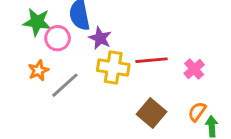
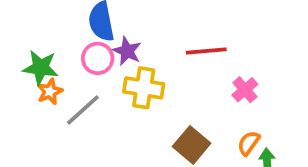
green star: (37, 22) -> (41, 68), moved
pink circle: (58, 38) -> (98, 58), moved
red line: (152, 60) -> (206, 51), moved

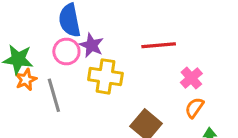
gray line: (83, 110) -> (54, 95), turned -64
orange semicircle: (249, 143) -> (194, 108), moved

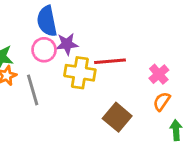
purple star: (91, 45) -> (67, 44), turned -30
red line: (159, 45) -> (110, 61), moved

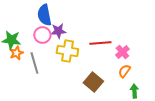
red line: (110, 61) -> (100, 43), moved

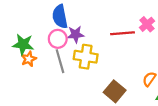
red line: (100, 43) -> (122, 33), moved
pink cross: (122, 52) -> (147, 24), moved
gray line: (34, 63) -> (60, 61), moved

